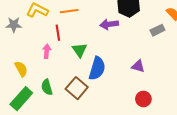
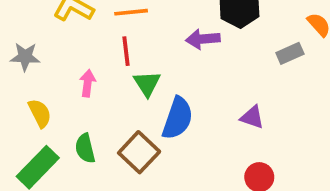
gray star: (14, 25) -> (25, 57), moved
red line: (58, 33) -> (126, 51), moved

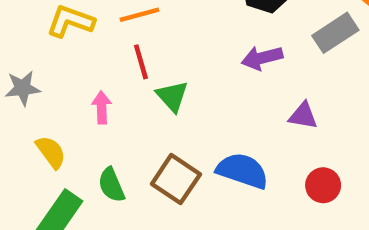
purple arrow: (203, 39) -> (262, 58), moved
gray rectangle: (290, 53) -> (335, 33), size x1.4
blue semicircle: (178, 118) -> (242, 171), moved, turned -81

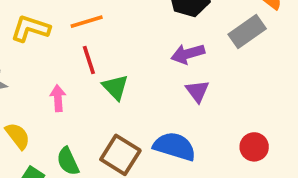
purple triangle: (303, 116) -> (197, 91), moved, turned 45
red circle: (323, 185) -> (254, 147), moved

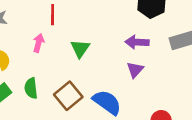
red line: (89, 60) -> (53, 15), moved

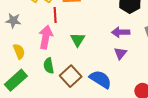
pink arrow: (39, 43) -> (46, 37), size x1.6
green semicircle: (31, 88) -> (49, 66), moved

